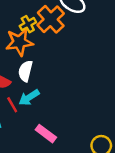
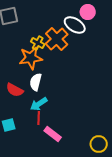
yellow cross: (28, 24) -> (38, 43), turned -32
red line: (12, 105) -> (39, 118), moved, turned 32

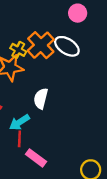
white ellipse: (75, 25) -> (67, 46), moved
white semicircle: (36, 82) -> (41, 99), moved

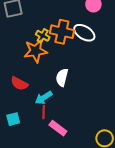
orange cross: (41, 45) -> (62, 32), turned -35

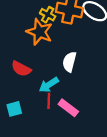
orange star: (36, 51) -> (40, 32), turned 30
pink rectangle: (58, 128) -> (68, 108), moved

